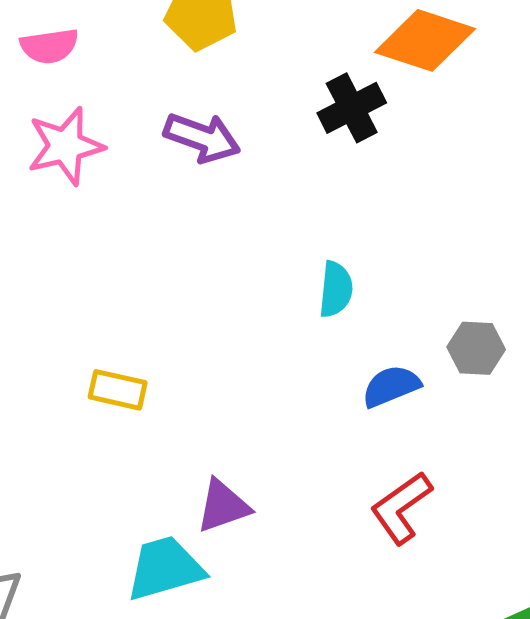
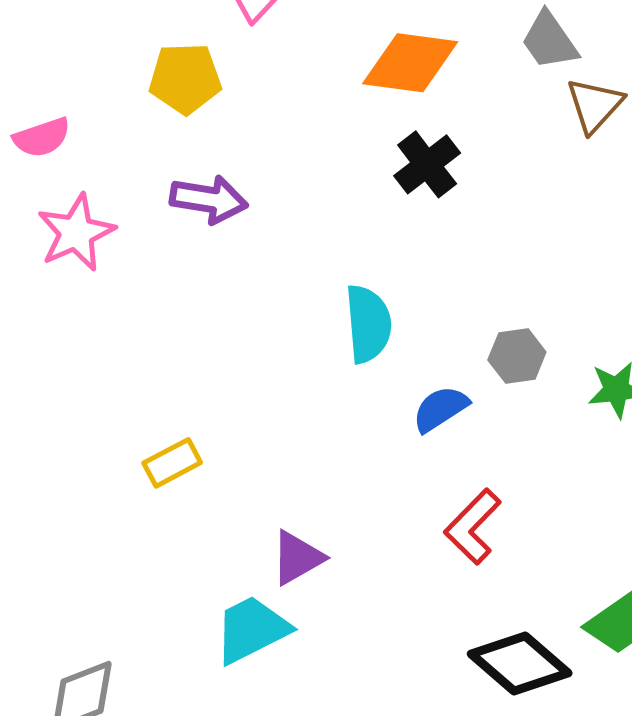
black cross: (352, 108) -> (427, 164), moved
cyan semicircle: (336, 289) -> (368, 324), size x1.4
yellow rectangle: (118, 390) -> (172, 463), turned -30

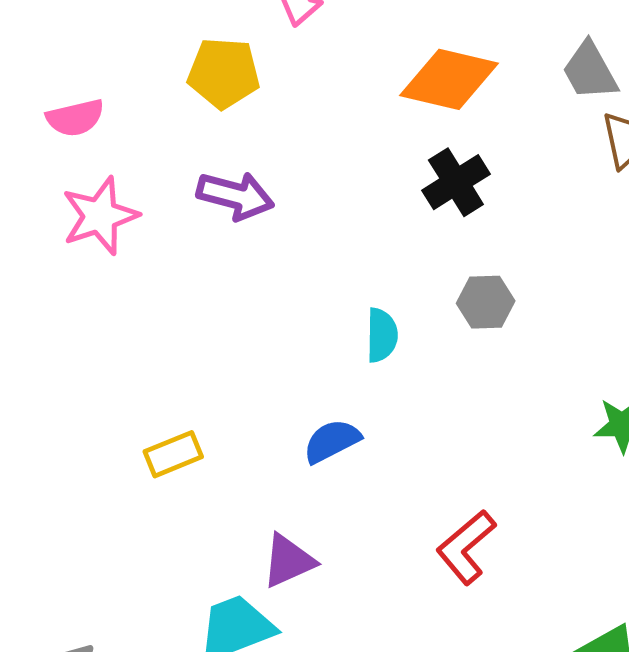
cyan semicircle: (368, 324) -> (382, 335), size x0.7
gray hexagon: (517, 356) -> (486, 302), moved
blue semicircle: (440, 409) -> (332, 441), moved

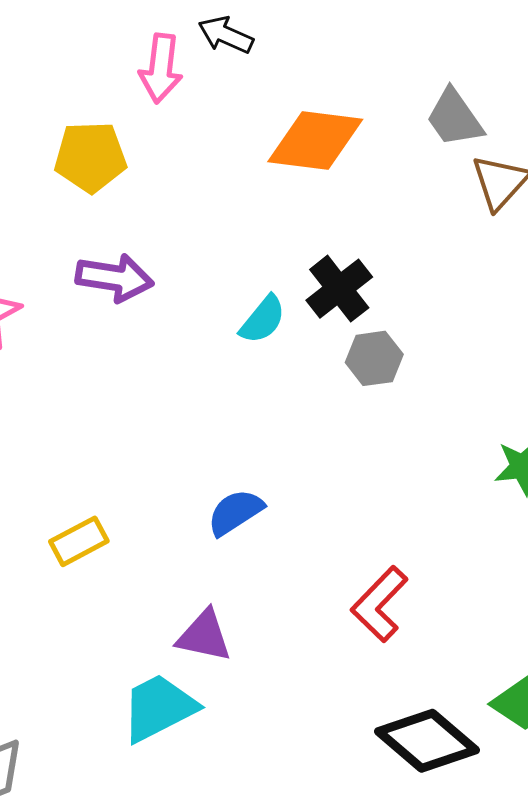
black cross: (456, 182) -> (339, 289), moved
cyan semicircle: (382, 335) -> (263, 320), moved, turned 44
purple triangle: (288, 561) -> (204, 636), turned 42

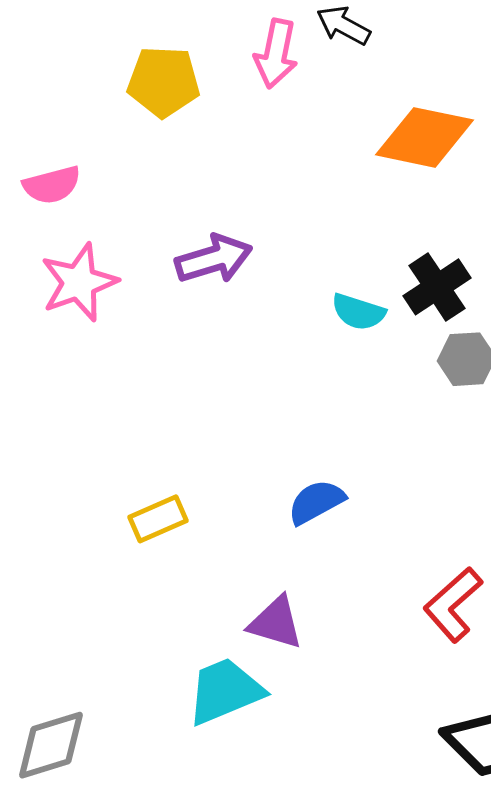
yellow pentagon: (90, 157) -> (164, 82), moved
purple arrow: (114, 278) -> (214, 259), turned -30
cyan semicircle: (263, 320) -> (358, 312), turned 64

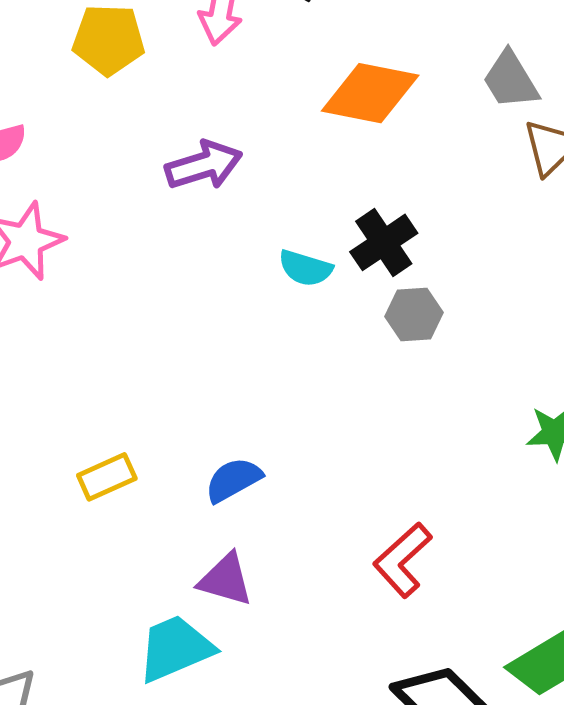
purple arrow: (214, 259) -> (204, 165), moved
blue semicircle: (316, 502) -> (233, 480), moved

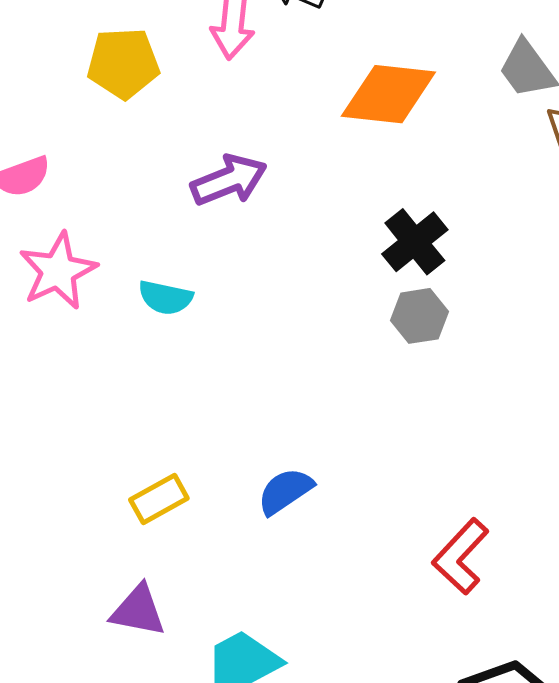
cyan semicircle: (305, 268) -> (165, 297), moved
gray hexagon: (414, 314) -> (419, 316), moved
purple triangle: (225, 580) -> (138, 611), moved

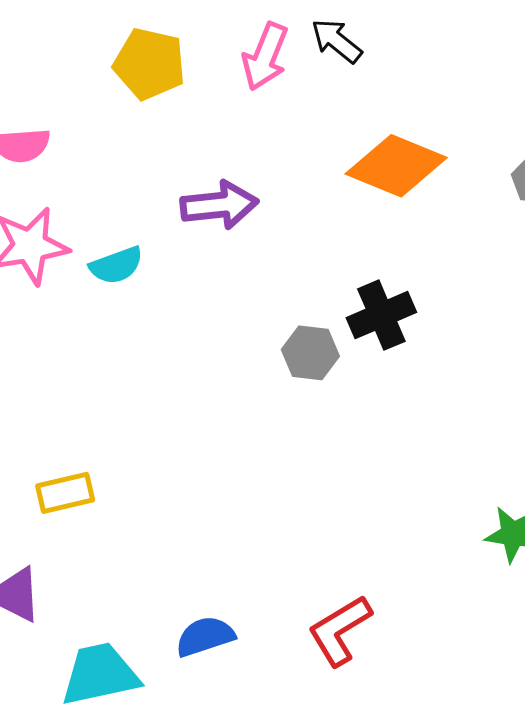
cyan semicircle: (165, 297) -> (116, 265), moved, turned -48
gray hexagon: (419, 316) -> (310, 353), moved
blue semicircle: (285, 491) -> (205, 636), moved

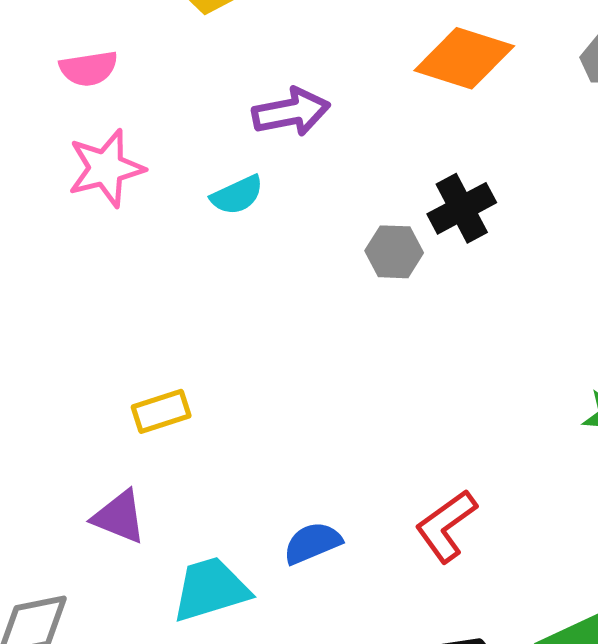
cyan semicircle: (116, 265) -> (237, 195), moved

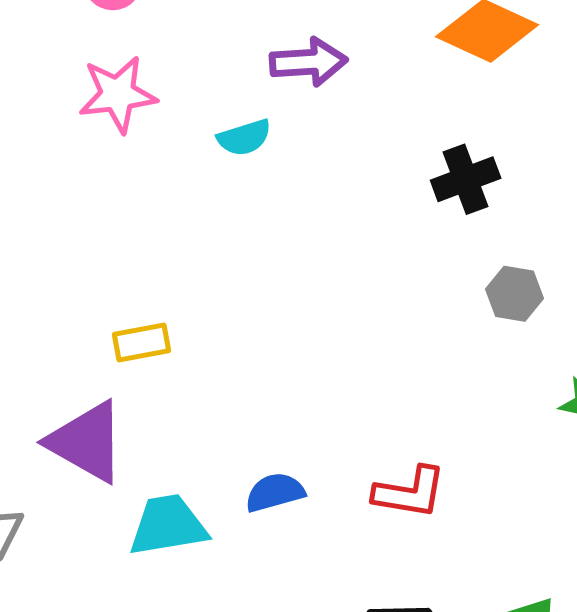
gray hexagon: (394, 252) -> (514, 294), moved
purple triangle: (119, 517) -> (87, 442), size x1.5
red L-shape: (446, 526) -> (410, 492), turned -142

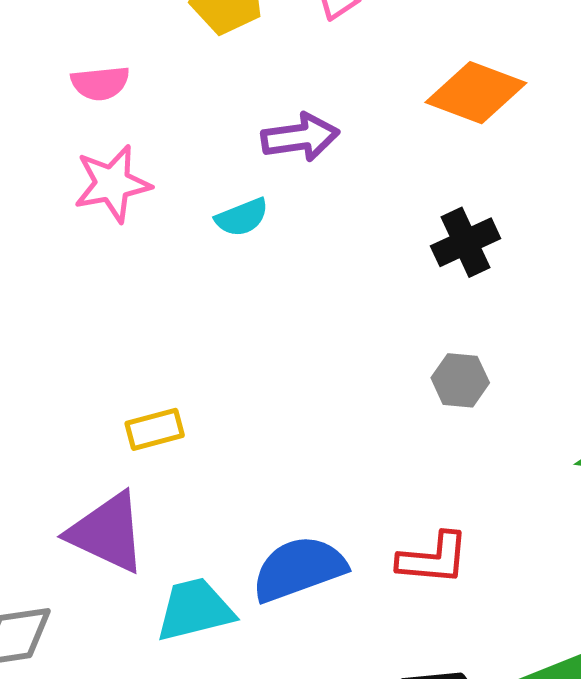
gray hexagon: (514, 294) -> (460, 380), moved
blue semicircle: (275, 492) -> (299, 569), size x1.6

